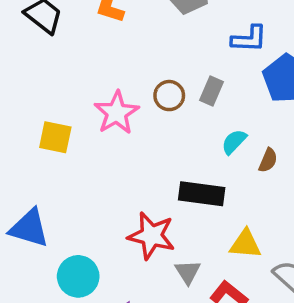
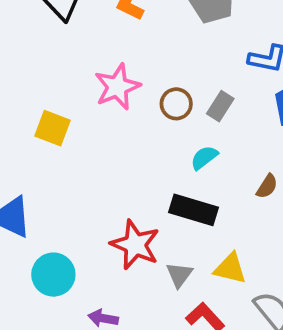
pink star: (117, 113) -> (117, 87), moved
cyan semicircle: (234, 142) -> (204, 158), moved
gray triangle: (188, 272) -> (179, 275), moved

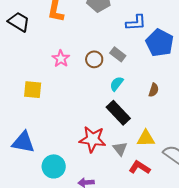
pink star: (117, 87) -> (61, 59), size x0.7
gray rectangle: (220, 106) -> (118, 54), turned -70
black rectangle: (194, 210) -> (118, 113), turned 45

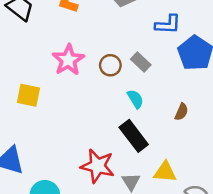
pink star: (61, 59) -> (68, 60), size x1.4
cyan semicircle: (117, 84) -> (135, 99), turned 105

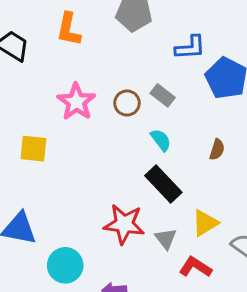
yellow triangle: (165, 172) -> (205, 223), turned -30

